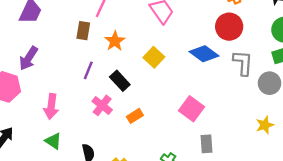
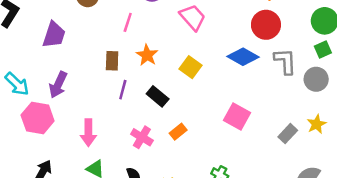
brown rectangle: (83, 31) -> (112, 61), moved
pink cross: (102, 105) -> (142, 137), moved
gray rectangle: (207, 144) -> (288, 134), moved, turned 54

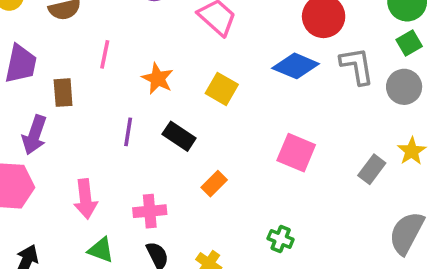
pink line: (128, 22) -> (105, 54), moved
brown rectangle: (112, 61) -> (63, 93), moved
pink cross: (142, 137) -> (150, 211), moved, turned -30

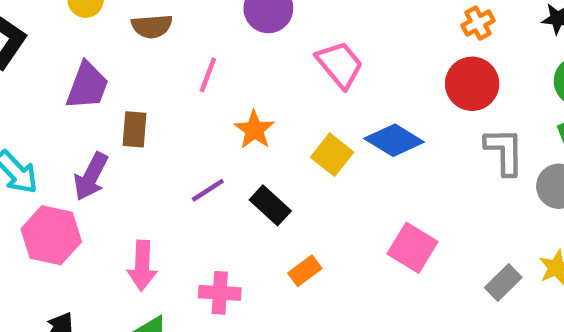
pink line: (105, 54) -> (208, 75), moved
blue diamond: (296, 66) -> (394, 140), moved
purple line: (128, 132) -> (208, 190), turned 40

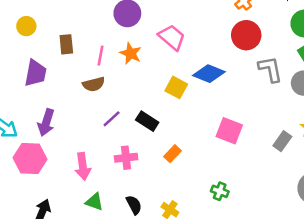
brown semicircle: (152, 26) -> (94, 84), moved
brown rectangle: (134, 129) -> (66, 44), moved
orange star: (254, 130) -> (131, 53), moved
pink cross: (220, 293) -> (126, 158), moved

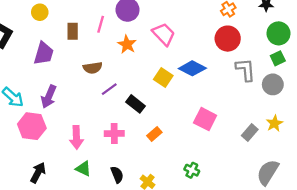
pink line: (101, 56) -> (101, 24), moved
purple line: (112, 119) -> (109, 89), moved

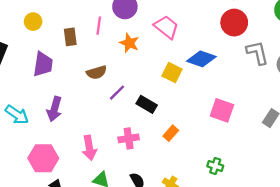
pink hexagon: (32, 126) -> (43, 158), moved

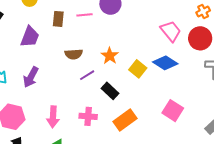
pink line: (99, 26) -> (85, 15), turned 63
pink trapezoid: (166, 27) -> (171, 31), moved
orange star: (129, 43) -> (110, 56), moved
orange rectangle: (171, 133) -> (125, 120), size x1.6

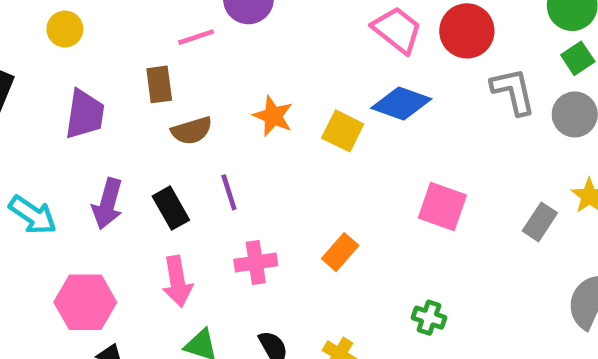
brown rectangle: (58, 19) -> (159, 84), moved
purple line: (87, 75) -> (229, 192), moved, turned -63
black rectangle: (110, 91) -> (171, 208), moved, turned 30
orange rectangle: (125, 120) -> (340, 252), size x0.7

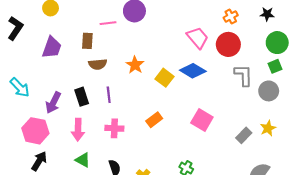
purple arrow: (108, 204) -> (53, 103), moved
orange rectangle: (340, 252) -> (154, 120), moved

